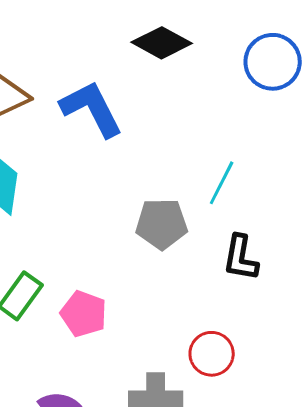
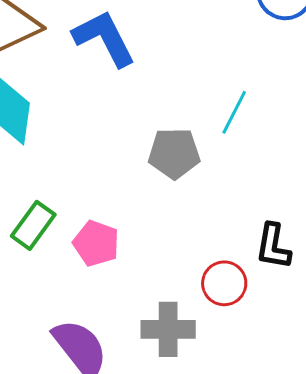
black L-shape: (241, 258) -> (273, 246), moved

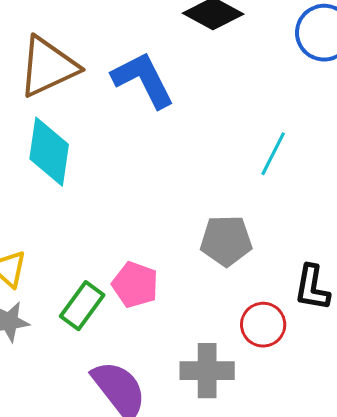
gray pentagon: (174, 153) -> (226, 241), moved
green rectangle: (33, 225) -> (82, 306), moved

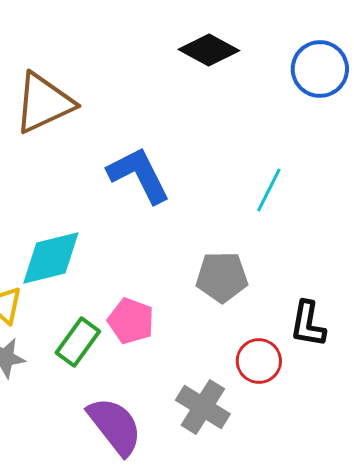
blue L-shape: (143, 80) -> (139, 175), moved
cyan diamond: (49, 152) -> (51, 258), moved, turned 68
gray cross: (207, 371) -> (203, 407), turned 32

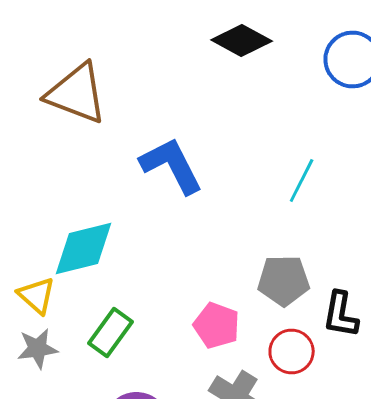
brown triangle: (44, 103) -> (77, 94), turned 46
gray pentagon: (222, 277) -> (284, 280), moved
pink pentagon: (131, 321) -> (217, 326), moved

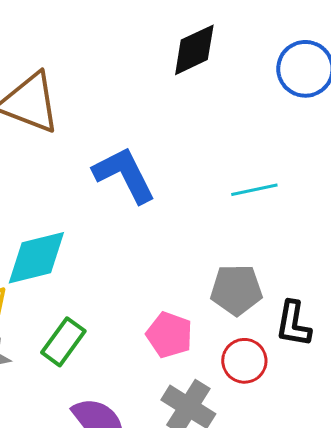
black diamond: (242, 40) -> (194, 50), turned -54
cyan line: (302, 180) -> (254, 190), turned 51

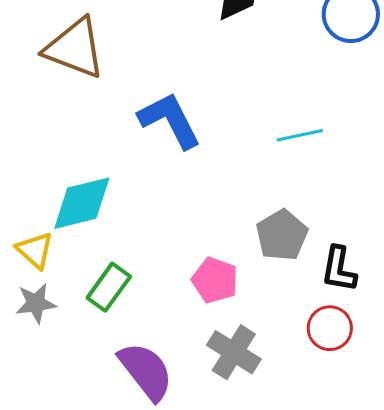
gray pentagon: (236, 290) -> (282, 235), turned -30
red circle: (244, 361) -> (330, 328), moved

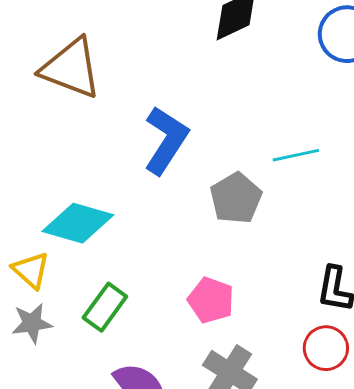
blue L-shape: (170, 120) -> (166, 140), turned 60
cyan diamond: (82, 203) -> (78, 223), turned 30
gray pentagon: (282, 235) -> (236, 198), moved

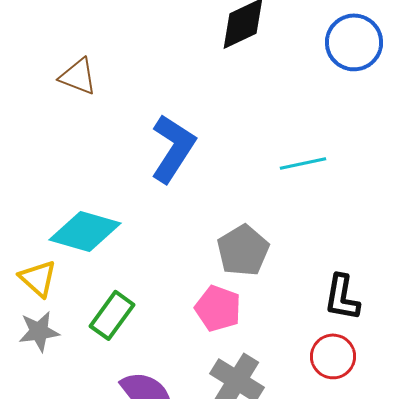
brown triangle: (71, 68) -> (78, 76), size x0.6
gray pentagon: (236, 198) -> (243, 250), moved

